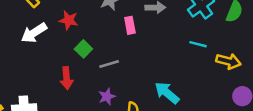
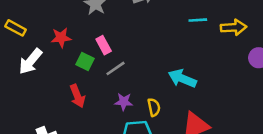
pink rectangle: (130, 25) -> (104, 45), moved
purple star: (107, 97) -> (124, 102), turned -30

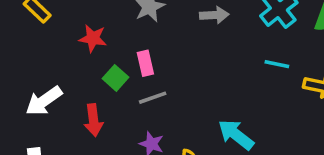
white arrow: (30, 61) -> (44, 101), moved

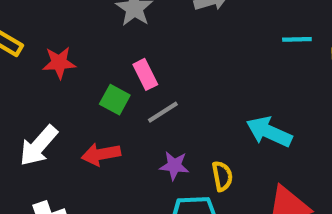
red star: (93, 38) -> (59, 63), moved
red arrow: (93, 120) -> (101, 154), turned 100

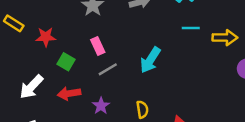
green square: (115, 100) -> (66, 62), moved
cyan arrow: (269, 132) -> (150, 60), moved, turned -84
purple star: (174, 166) -> (101, 106), moved, turned 30

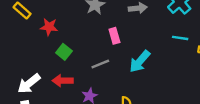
pink rectangle: (98, 46) -> (114, 36), moved
white arrow: (31, 87) -> (29, 84), moved

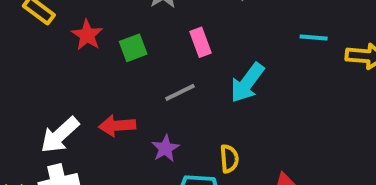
red star: (49, 27) -> (87, 35), turned 30
green square: (64, 52) -> (133, 48), moved, turned 35

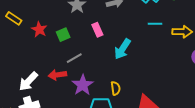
gray line: (180, 92) -> (74, 58), moved
purple star: (165, 148) -> (83, 85), size x1.5

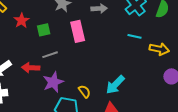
pink rectangle: (97, 30) -> (78, 31), size x1.5
cyan arrow: (122, 49) -> (115, 85), moved
yellow semicircle: (116, 88) -> (84, 91), turned -40

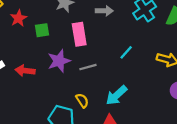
cyan line: (134, 36) -> (126, 52), moved, turned -64
gray line: (50, 55) -> (88, 67), moved
purple star: (53, 82) -> (59, 61), moved

